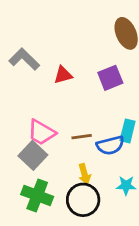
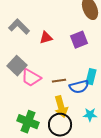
gray square: (33, 155) -> (17, 66), moved
yellow arrow: (84, 174) -> (61, 107), size x1.5

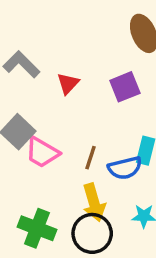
red triangle: (46, 38) -> (68, 83), turned -32
brown line: (59, 81) -> (90, 158), turned -64

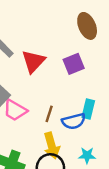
red triangle: (68, 83) -> (33, 61), size x1.5

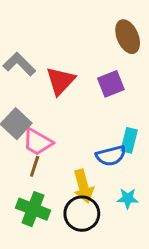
brown line: (49, 114) -> (35, 166), moved

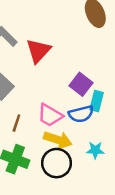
purple square: (111, 84) -> (81, 84), moved, turned -30
pink trapezoid: (38, 142) -> (50, 115), moved
yellow arrow: (83, 186) -> (58, 140), turned -56

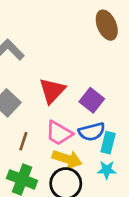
red triangle: (38, 51) -> (52, 91), moved
cyan rectangle: (97, 101) -> (108, 143), moved

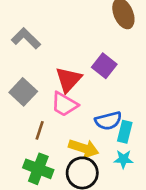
purple square: (92, 100) -> (104, 66), moved
pink trapezoid: (59, 133) -> (64, 104), moved

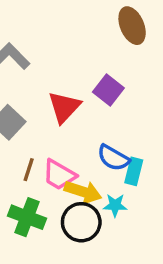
pink trapezoid: (64, 104) -> (59, 175), moved
blue semicircle: (108, 121) -> (113, 158), turned 44
cyan star: (123, 159) -> (115, 205), moved

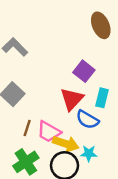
red triangle: (64, 107) -> (72, 99), moved
cyan rectangle: (134, 171) -> (102, 98), moved
green cross: (27, 217) -> (26, 162), turned 35

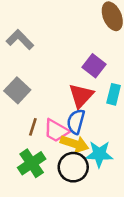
blue semicircle: (87, 120) -> (76, 122), moved, turned 75
cyan star: (89, 153) -> (99, 154), size x1.5

